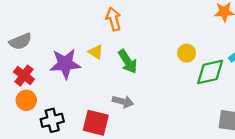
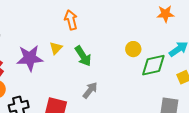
yellow triangle: (96, 52) -> (56, 48), turned 40
gray arrow: (123, 101) -> (90, 90), moved, turned -66

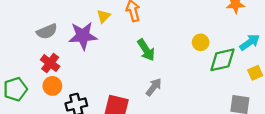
yellow triangle: (56, 48) -> (104, 16), moved
purple star: (30, 58) -> (83, 36), moved

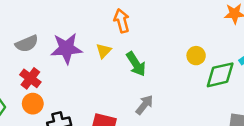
yellow triangle: (104, 16) -> (104, 51), moved

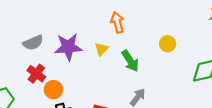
yellow circle: (196, 56) -> (168, 44), moved
orange circle: (33, 104) -> (53, 90), moved

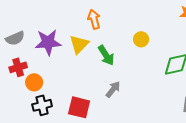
yellow triangle: (101, 49) -> (79, 44), size x1.5
red cross: (36, 74) -> (18, 67), turned 36

